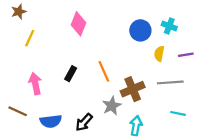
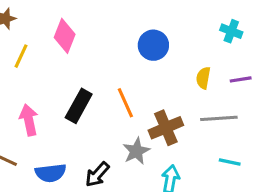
pink diamond: (78, 24) -> (65, 36), moved
cyan cross: (169, 26) -> (231, 31), moved
blue circle: (140, 30) -> (153, 45), moved
black rectangle: (71, 74) -> (79, 106), size x1.5

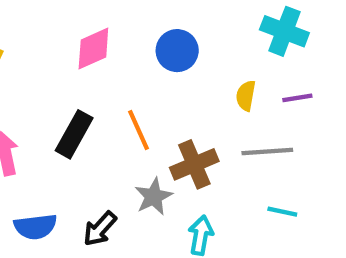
cyan cross: (231, 31) -> (284, 31), size x1.5
pink diamond: (65, 36) -> (93, 48), moved, turned 44

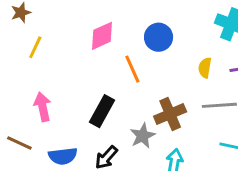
orange line: (139, 130) -> (132, 69), moved
black rectangle: (74, 134) -> (102, 111), moved

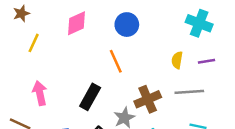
pink diamond: (102, 36) -> (77, 23), moved
blue circle: (159, 37) -> (127, 25), moved

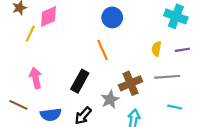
pink diamond: (77, 23) -> (49, 16), moved

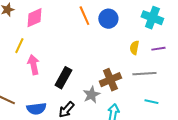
blue circle: (112, 17) -> (108, 19), moved
yellow line: (30, 34) -> (19, 46), moved
orange line: (103, 50) -> (84, 16), moved
pink arrow: (36, 78) -> (33, 65), moved

